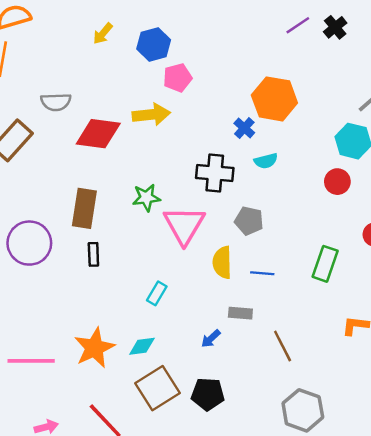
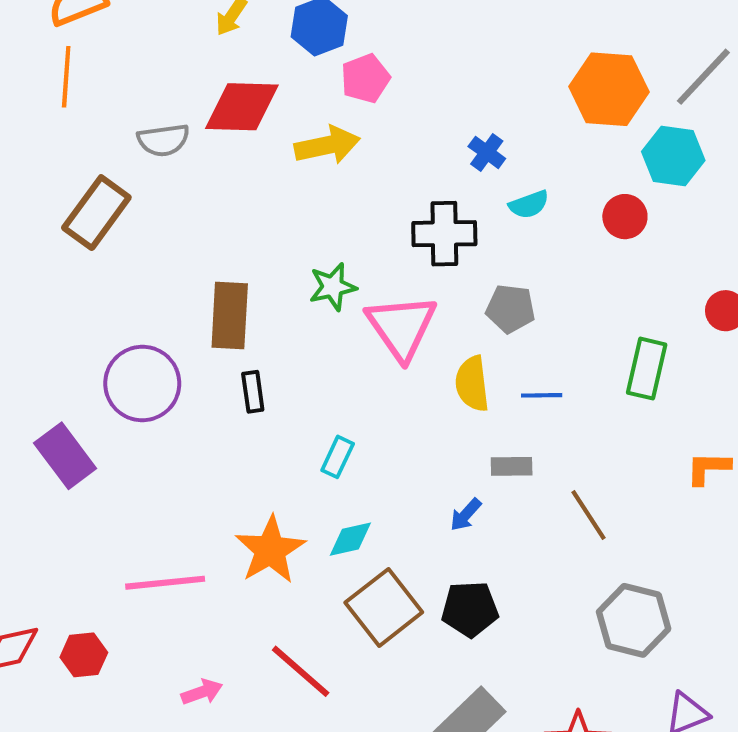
orange hexagon: (274, 99) -> (609, 89), moved
red diamond: (98, 134) -> (242, 107), moved
red circle: (337, 182) -> (625, 217), moved
cyan rectangle: (157, 293) -> (338, 457), moved

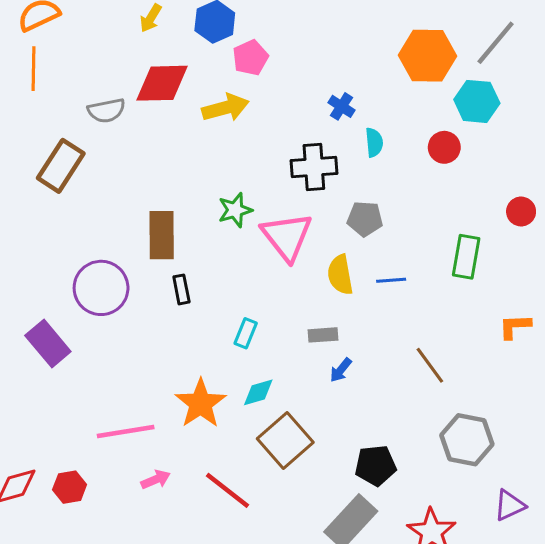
cyan semicircle: (529, 204) -> (374, 142), turned -72
gray rectangle: (512, 466) -> (323, 335), moved
black pentagon: (470, 609) -> (376, 465), moved
pink arrow: (202, 692) -> (156, 480), moved

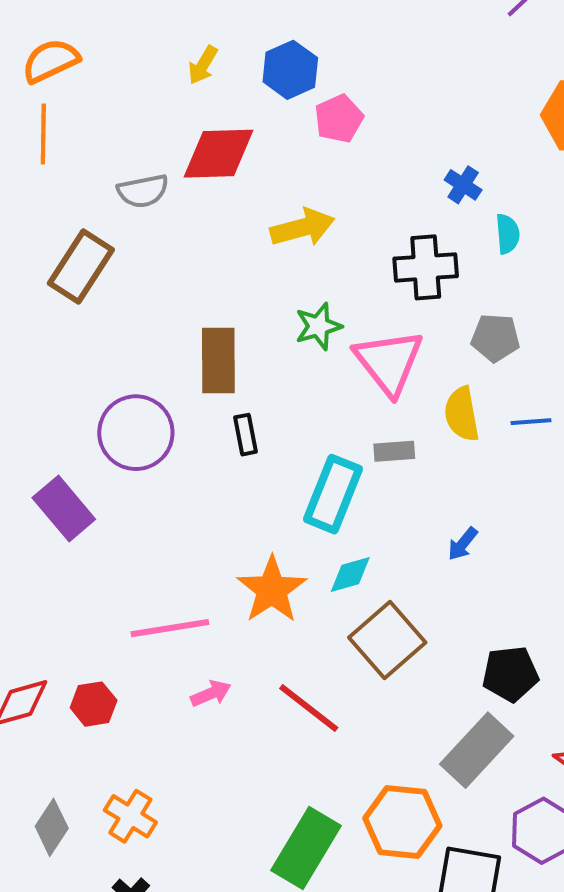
yellow arrow: (225, 108) -> (302, 228), moved
cyan rectangle: (246, 333) -> (333, 494), size x1.8
gray rectangle: (323, 335) -> (394, 451), moved

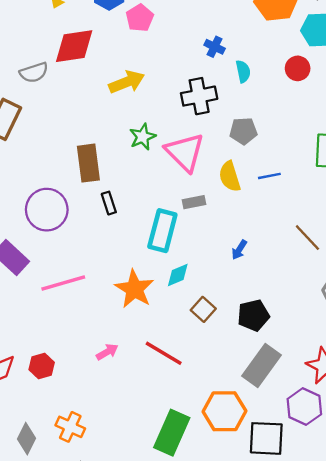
pink line: (170, 628) -> (63, 283), moved
brown square: (387, 640) -> (203, 309), size x0.6
black pentagon: (510, 674) -> (253, 315), moved

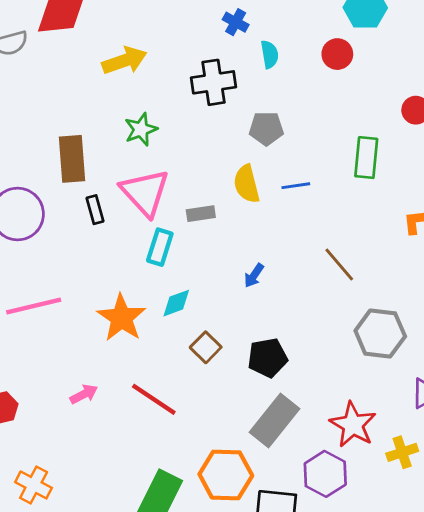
pink triangle: (185, 152) -> (145, 192), moved
cyan rectangle: (162, 231) -> (160, 247), size x0.7

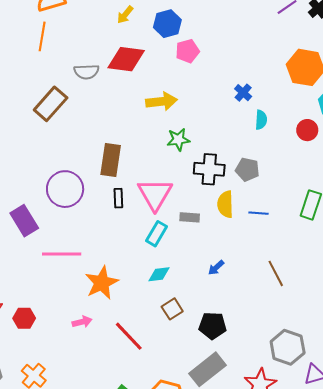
black cross: (213, 82) -> (209, 169), moved
green star: (141, 129) -> (178, 140), moved
orange star: (122, 318) -> (102, 283), moved
gray hexagon: (380, 334) -> (288, 347), moved

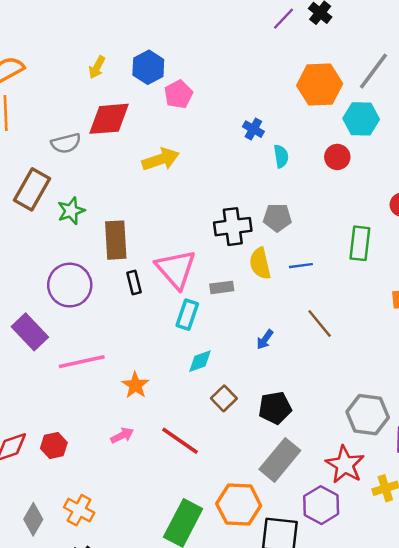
green star: (178, 140) -> (71, 211), moved
brown line: (276, 273) -> (320, 324), moved
orange star: (102, 283) -> (135, 385), size x0.7

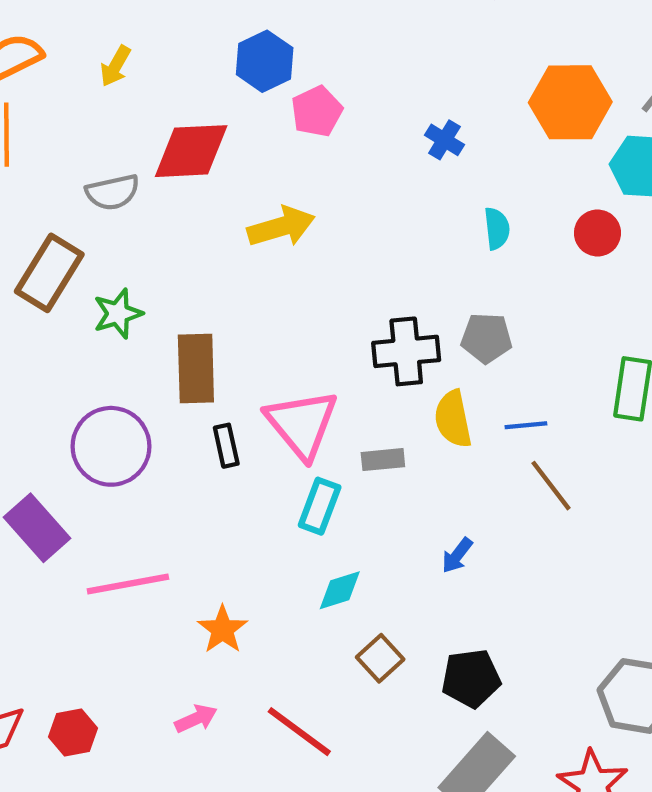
yellow arrow: (97, 67) -> (115, 66), moved
blue cross: (253, 129) -> (444, 140), moved
brown line: (320, 324) -> (551, 486), moved

